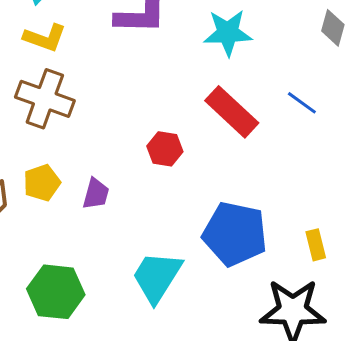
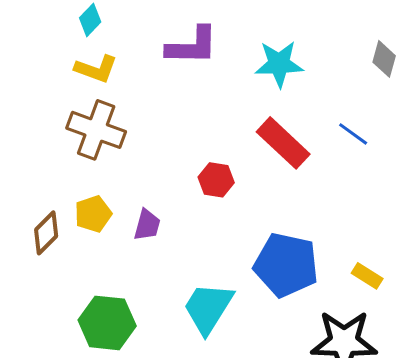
yellow rectangle: (316, 245) -> (367, 276), turned -44

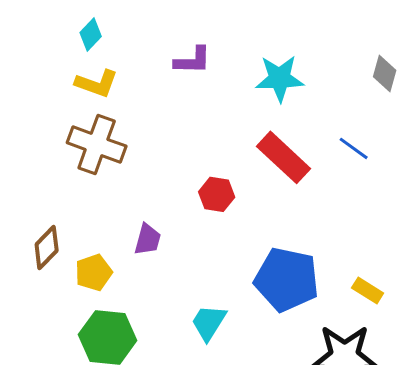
purple L-shape: (192, 46) -> (193, 60), size x0.7
yellow pentagon: (93, 214) -> (94, 272), moved
cyan trapezoid: (208, 308) -> (209, 322), size x0.7

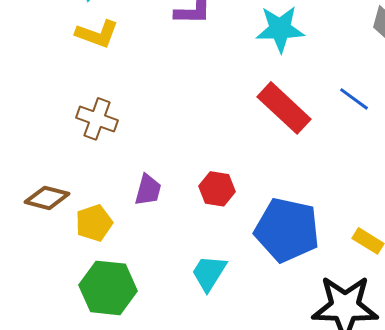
brown cross: (97, 144) -> (97, 119), moved, size x0.7
red hexagon: (217, 194) -> (217, 189), moved
brown diamond: (47, 247) -> (47, 198), turned 60

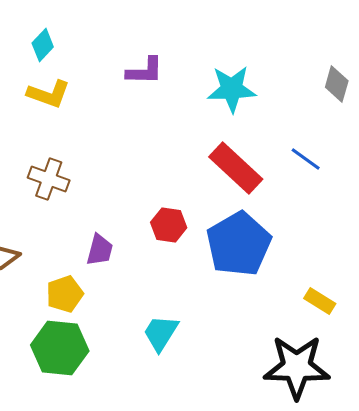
red hexagon: (217, 189) -> (169, 225), moved
yellow pentagon: (94, 223) -> (65, 294), moved
blue pentagon: (287, 230) -> (239, 244), moved, turned 30

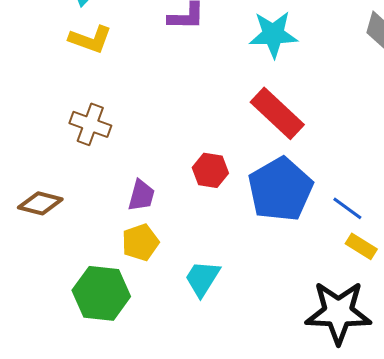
blue line: (306, 159) -> (347, 208), moved
yellow pentagon: (65, 294) -> (140, 242), moved

